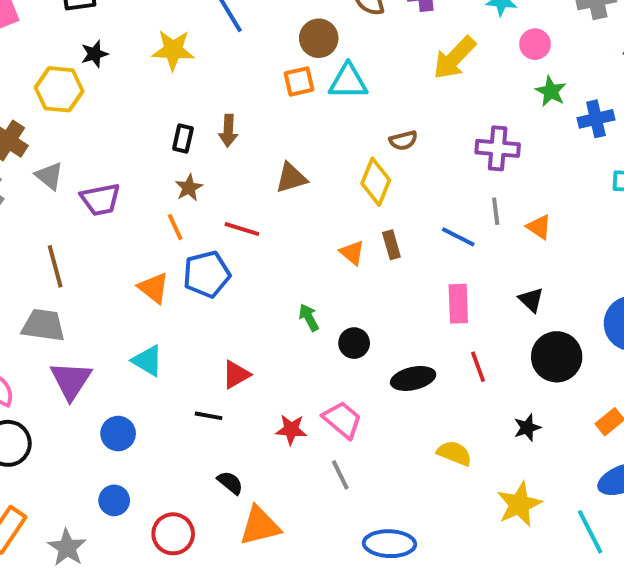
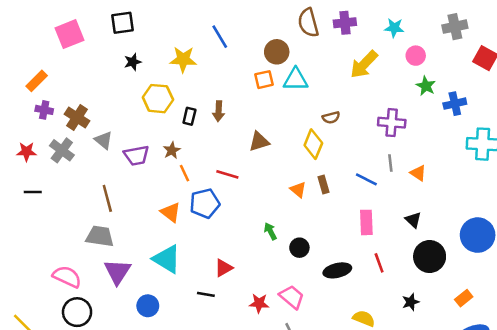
yellow hexagon: (59, 89) -> (158, 99), moved
brown star: (189, 188) -> (172, 150), moved
cyan triangle: (148, 361) -> (167, 259), size x1.4

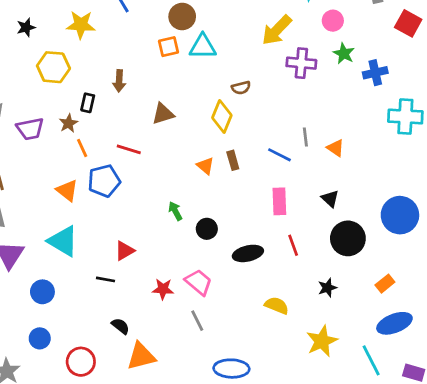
black rectangle: (189, 116) -> (88, 103), moved
purple cross: (392, 123) -> (301, 63), moved

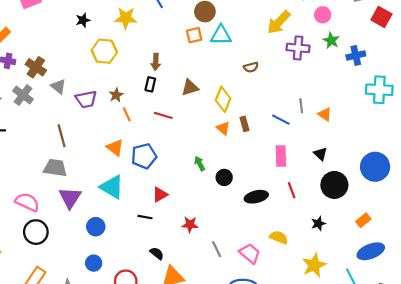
black rectangle: (88, 103) -> (150, 84), moved
yellow diamond: (222, 116) -> (223, 99), moved
blue pentagon: (104, 181) -> (144, 156), moved
pink trapezoid: (199, 282) -> (250, 253), moved

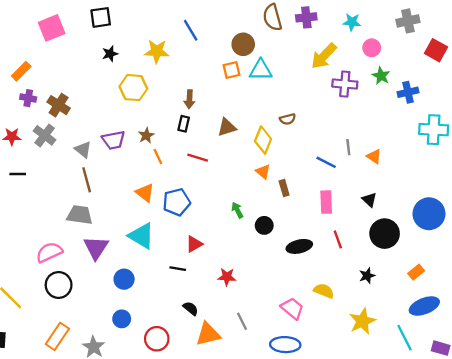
brown semicircle: (251, 67) -> (288, 119), moved
gray triangle: (58, 86) -> (83, 149), moved
brown rectangle: (245, 124) -> (284, 188), moved
pink semicircle: (27, 202) -> (49, 252), turned -50
gray line: (217, 249) -> (242, 321), moved

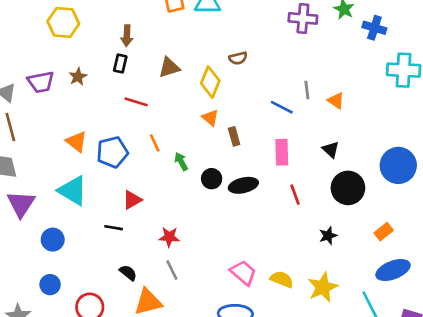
blue cross: (408, 92) -> (374, 28), turned 30
orange line: (158, 156) -> (155, 143), moved
black ellipse: (299, 246) -> (243, 185), moved
yellow semicircle: (324, 291) -> (282, 279), moved
gray line: (242, 321) -> (172, 270), moved

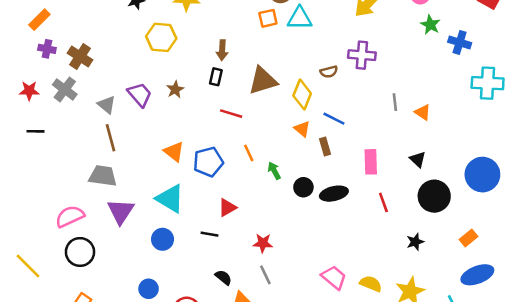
purple cross: (303, 18) -> (362, 55), moved
brown triangle: (169, 67) -> (263, 81), size x1.4
purple trapezoid: (41, 82) -> (140, 95), turned -120
blue line: (282, 107) -> (334, 119), moved
blue circle: (53, 240) -> (163, 239), moved

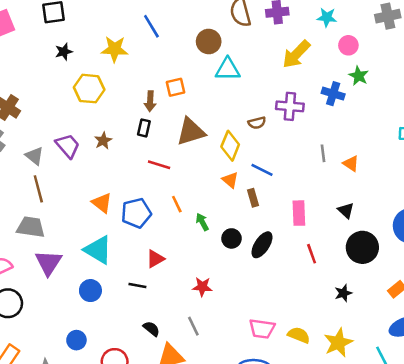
orange square: (268, 18) -> (176, 87), moved
blue cross: (460, 42) -> (333, 94), moved
black ellipse: (334, 194) -> (262, 245), turned -44
red star: (263, 243) -> (202, 287), moved
pink trapezoid: (334, 277) -> (262, 329), turned 148

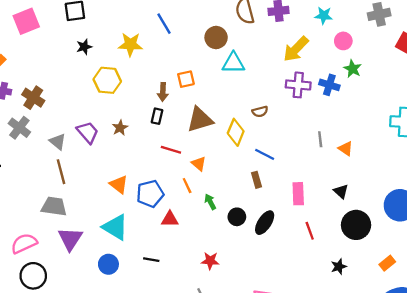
purple cross: (290, 106) -> (298, 85), moved
orange triangle: (230, 180) -> (199, 164), moved
red triangle: (155, 259) -> (170, 219), moved, turned 30

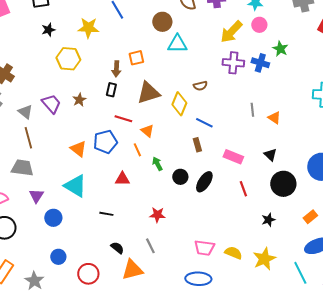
pink circle: (343, 41) -> (259, 25), moved
blue pentagon: (150, 194) -> (105, 142), moved
pink rectangle: (298, 194) -> (233, 157), turned -66
purple triangle: (70, 239) -> (36, 196), size x0.7
blue circle: (108, 264) -> (53, 218), moved

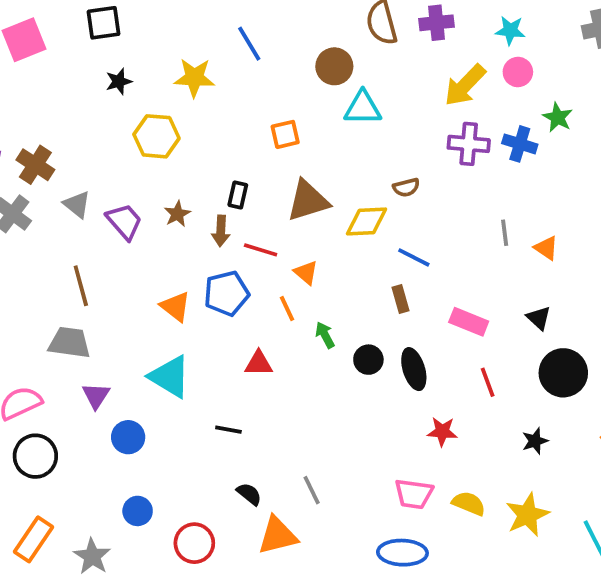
brown arrow: (116, 69) -> (221, 231), moved
yellow diamond: (179, 104) -> (367, 221), turned 65
gray triangle: (25, 112) -> (77, 204), moved
black ellipse: (204, 182) -> (414, 369), turned -50
red star: (157, 215) -> (442, 432), moved

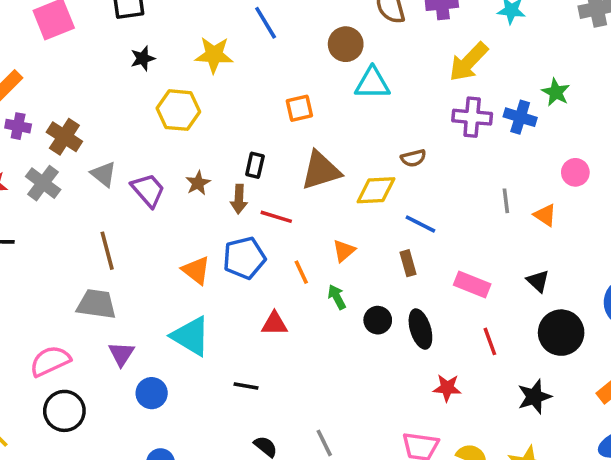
pink circle: (518, 72) -> (575, 172), moved
orange triangle: (306, 273) -> (344, 251), moved, turned 40
black star: (535, 441) -> (534, 397), size x1.4

